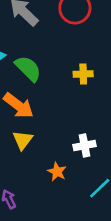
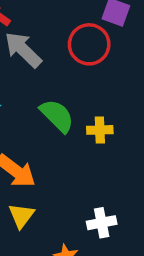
green semicircle: (28, 68) -> (57, 116), moved

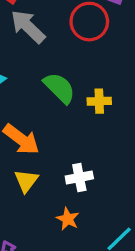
white cross: (102, 223) -> (79, 177), moved

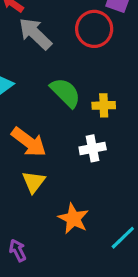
white cross: (79, 177) -> (93, 148), moved
orange star: (68, 219) -> (73, 219), size x1.4

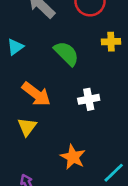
yellow cross: (104, 105) -> (111, 42), moved
yellow triangle: (34, 182) -> (27, 127), moved

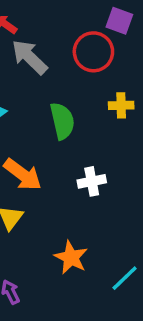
green semicircle: (66, 53) -> (62, 121), turned 32

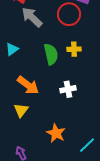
yellow cross: (121, 105) -> (74, 49), moved

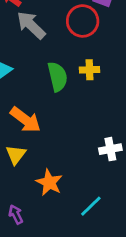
white cross: (68, 89) -> (110, 149), moved
orange star: (56, 133) -> (49, 182), moved
cyan line: (87, 145) -> (91, 206), moved

